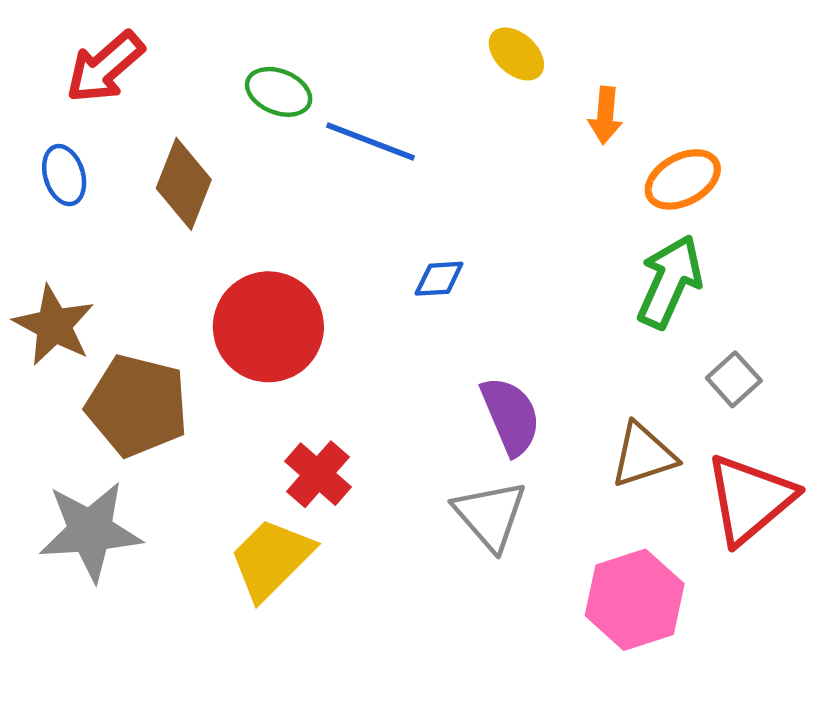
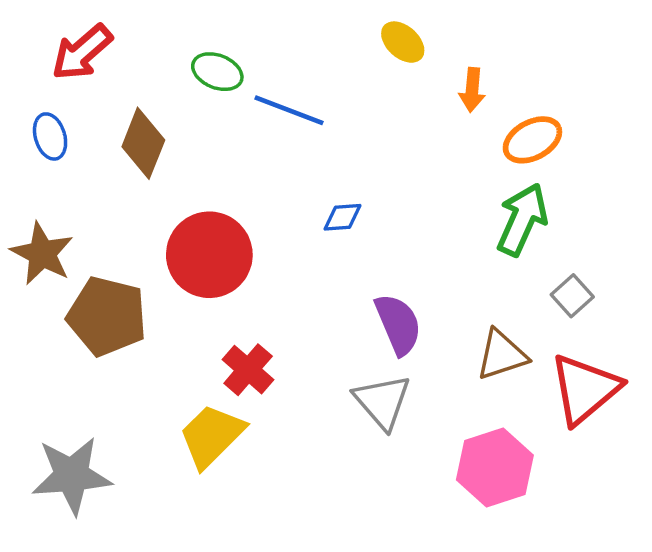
gray star: (90, 531) -> (72, 476), moved

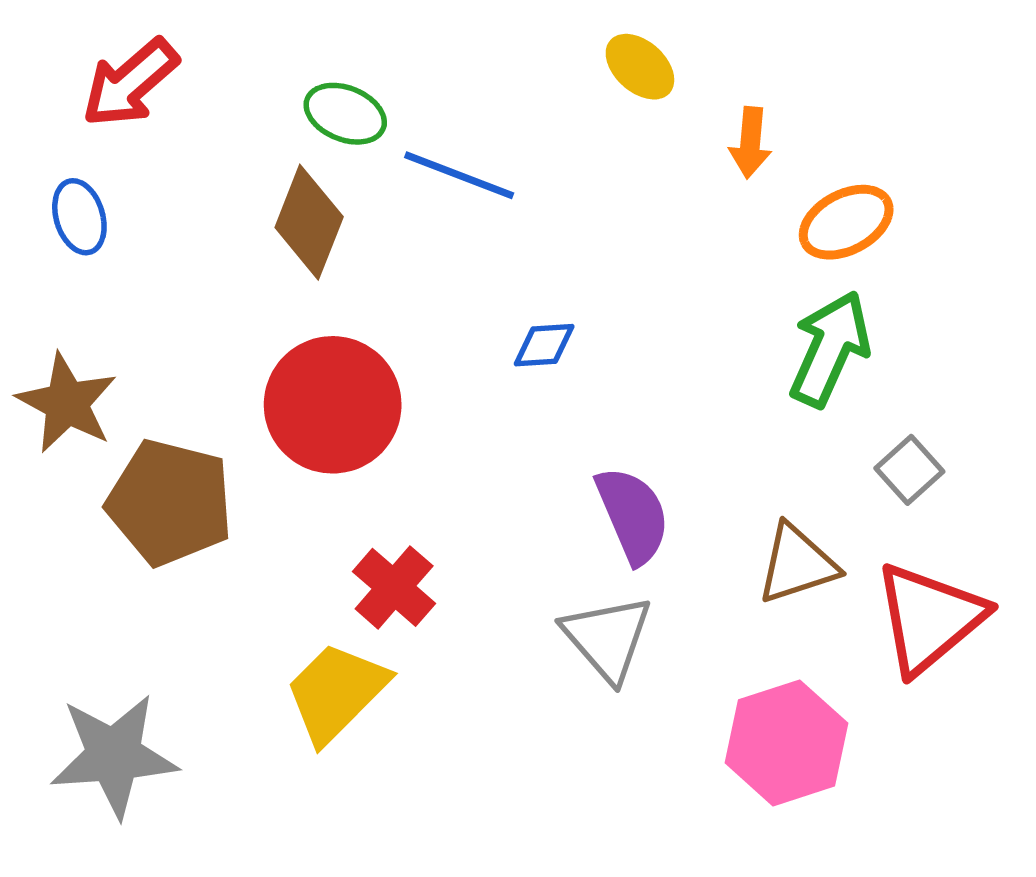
brown diamond: (143, 143) -> (309, 222), moved

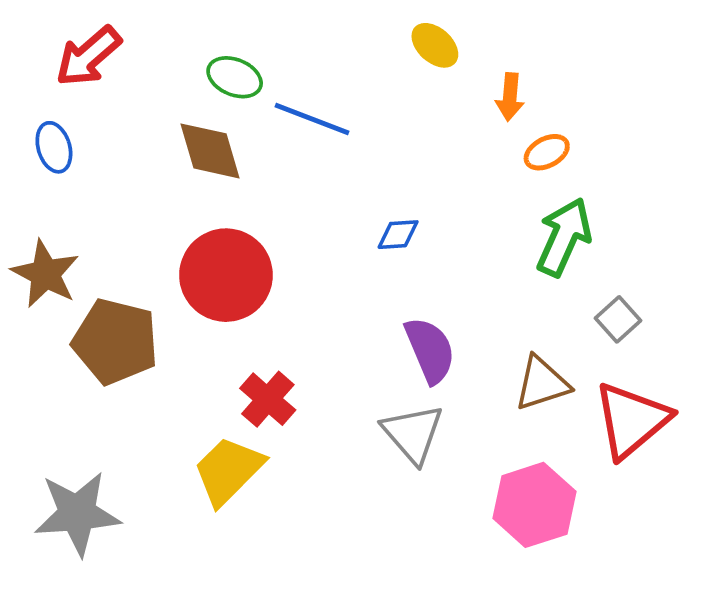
brown diamond: (309, 222) -> (210, 151), turned -38
orange ellipse: (846, 222) -> (547, 152), moved, size x0.7
blue diamond: (544, 345) -> (398, 235), moved

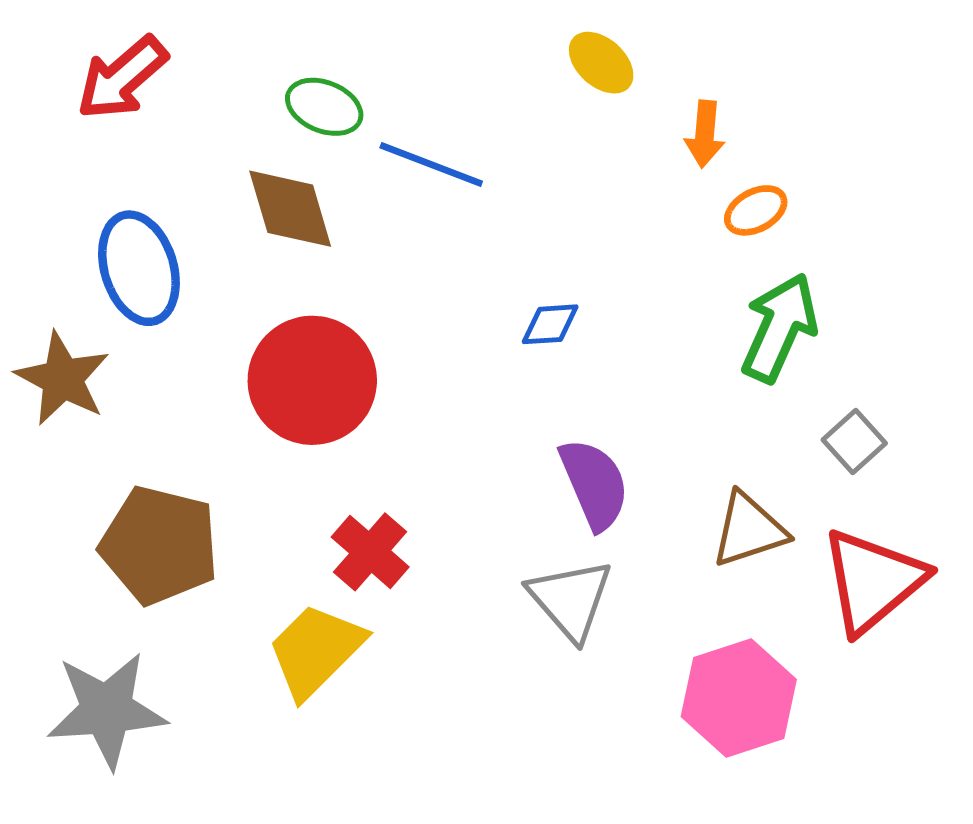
blue ellipse: (54, 147) -> (139, 268), moved, size x1.6
brown pentagon: (115, 341) -> (159, 545), moved

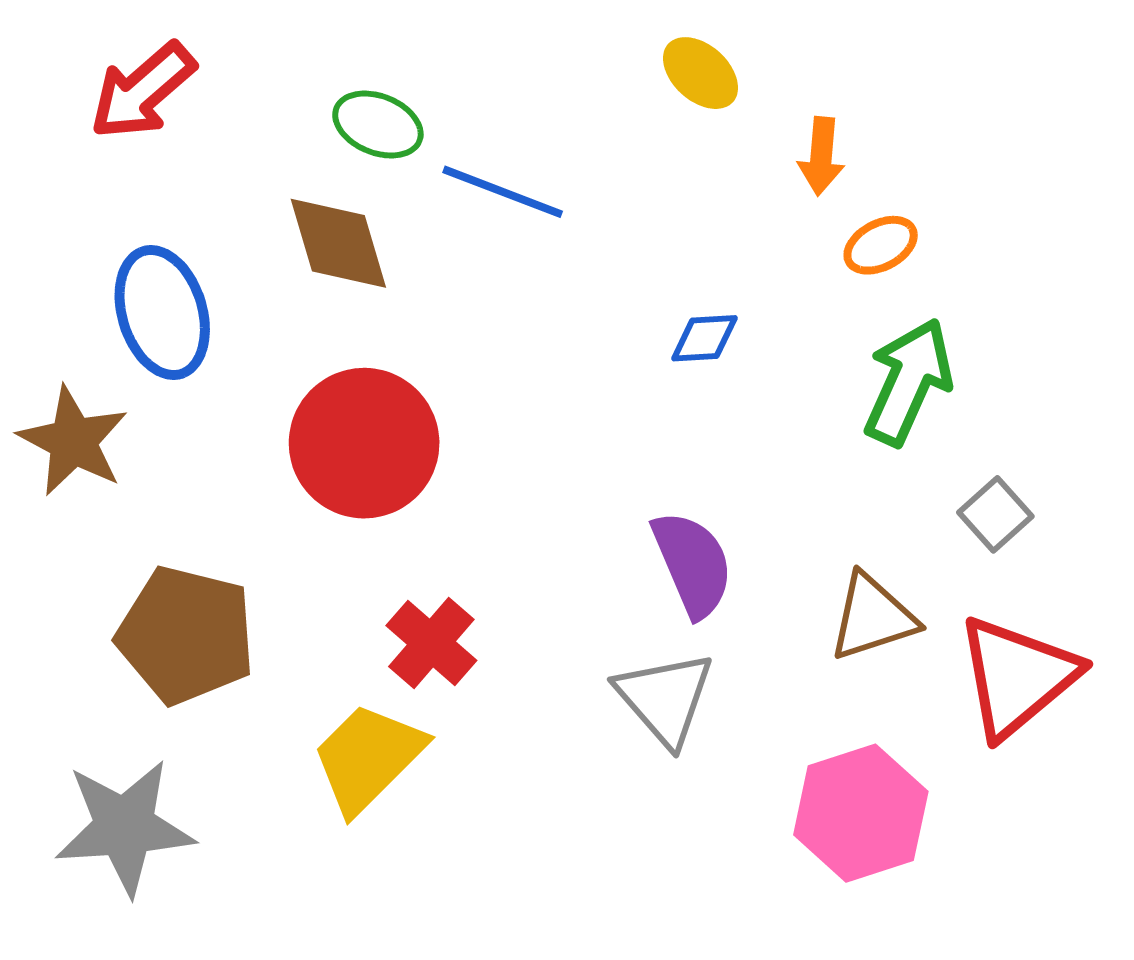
blue diamond: (550, 324) -> (704, 338), moved

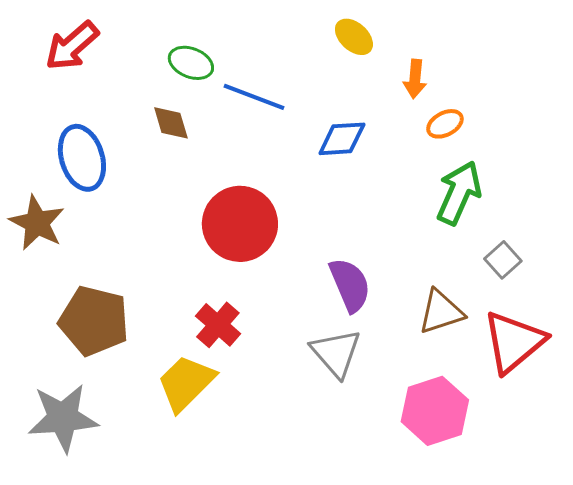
brown diamond: (338, 243) -> (171, 123), size x0.7
blue diamond: (704, 338) -> (342, 139), moved, size x1.4
red circle: (364, 443) -> (240, 224), moved

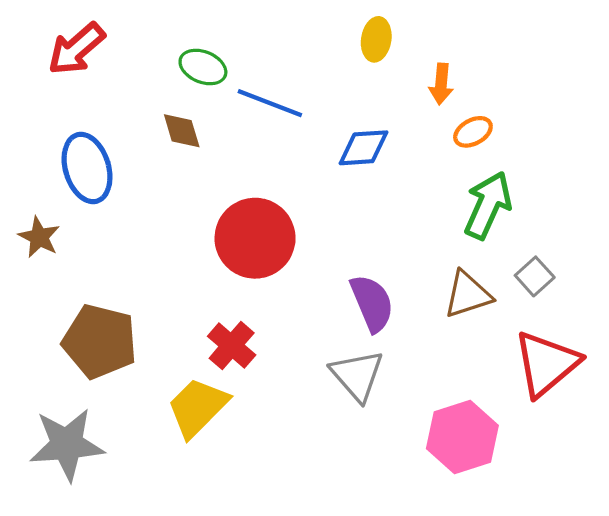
yellow ellipse: (354, 37) -> (376, 39), turned 57
brown star: (37, 223) -> (39, 237), size x0.7
brown triangle: (441, 312) -> (468, 295), moved

